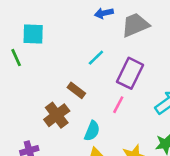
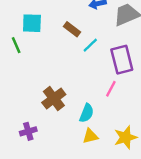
purple rectangle: (130, 73) -> (122, 60), turned -40
brown rectangle: (76, 90) -> (72, 29), moved

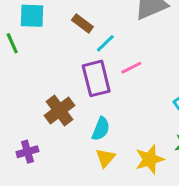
purple rectangle: (122, 60) -> (96, 78), moved
pink line: (111, 89) -> (131, 68), moved, turned 35
yellow triangle: (90, 136) -> (105, 158), turned -35

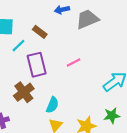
cyan line: (105, 43) -> (19, 46), moved
purple rectangle: (96, 78) -> (37, 65), moved

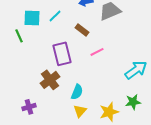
brown rectangle: (40, 32) -> (82, 30), moved
cyan line: (19, 46) -> (55, 16), moved

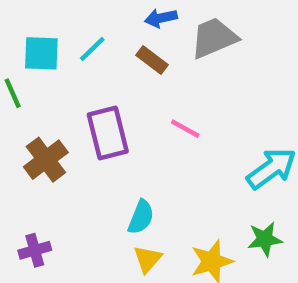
brown rectangle: (82, 30) -> (152, 60), moved
pink line: (97, 52) -> (185, 129), turned 56
brown cross: (50, 80) -> (46, 160), moved

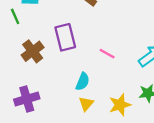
pink line: (185, 129) -> (107, 54), moved
purple cross: (35, 250) -> (27, 99), size x1.5

